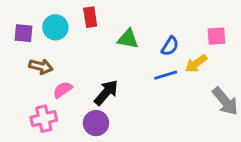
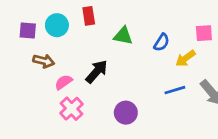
blue line: (166, 75) -> (175, 90), moved
black arrow: (106, 93) -> (97, 72), moved
pink cross: (44, 119) -> (71, 109), moved, turned -30
purple circle: (96, 123) -> (126, 113), moved

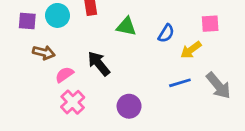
black arrow: (97, 72) -> (99, 64), turned -80

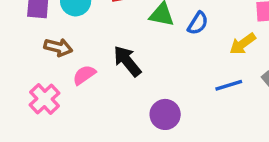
blue semicircle: (166, 33) -> (198, 23), moved
pink cross: (73, 102) -> (45, 99), moved

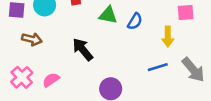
yellow arrow: (243, 44) -> (168, 37), turned -54
pink semicircle: (84, 75) -> (51, 80), moved

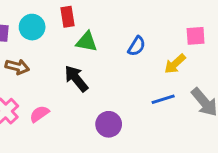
green triangle: (108, 15) -> (87, 42), moved
yellow arrow: (168, 37) -> (175, 64), turned 48

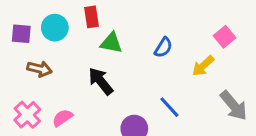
pink square: (196, 36) -> (224, 37), turned -36
blue line: (163, 99) -> (169, 107), moved, turned 65

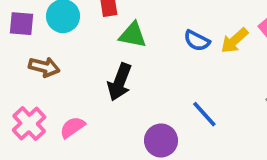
blue semicircle: (163, 48) -> (197, 41), turned 85
yellow arrow: (203, 66) -> (234, 41), moved
black arrow: (101, 81) -> (120, 82), turned -120

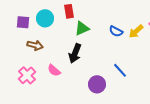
green triangle: (133, 35) -> (82, 28), turned -35
pink semicircle: (72, 127) -> (54, 70), moved, turned -104

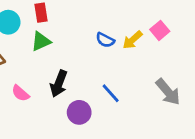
green triangle: (82, 28) -> (41, 41), moved
black arrow: (75, 53) -> (59, 84), moved

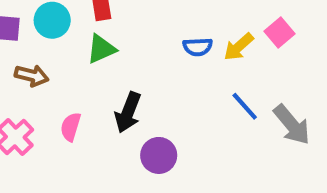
blue semicircle: (105, 40) -> (198, 47), turned -30
pink semicircle: (20, 93) -> (71, 127), turned 66
blue line: (111, 93) -> (245, 106), moved

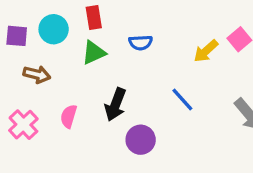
blue semicircle: (198, 47) -> (141, 43), moved
blue line: (245, 106) -> (182, 100), moved

